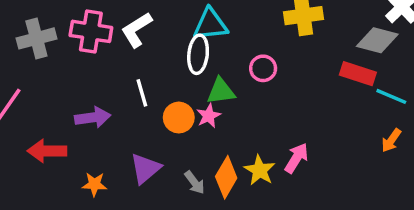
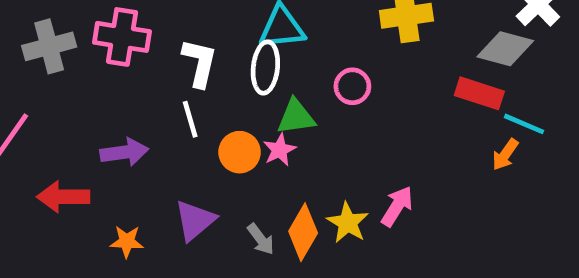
white L-shape: (137, 30) -> (200, 63), moved, turned 135
orange arrow: (391, 140) -> (505, 154), moved

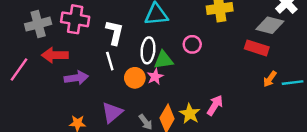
white ellipse: (265, 68) -> (148, 50), moved
cyan line: (524, 124) -> (293, 83), moved, turned -30
red arrow: (63, 197) -> (55, 55), moved

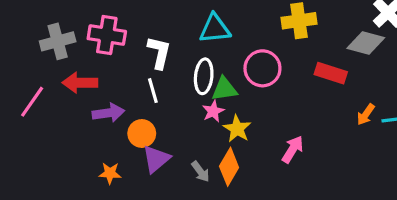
pink circle: (192, 44) -> (262, 68), size x1.5
red rectangle: (257, 48) -> (331, 73), moved
orange circle: (135, 78) -> (142, 133), moved
yellow star: (190, 114) -> (237, 129), moved

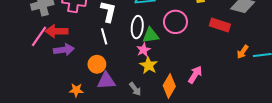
pink line: (32, 102) -> (39, 36), moved
purple arrow: (108, 113) -> (64, 50), moved
yellow star: (237, 129) -> (149, 65), moved
purple triangle: (156, 159) -> (106, 81), turned 36
orange diamond: (229, 167) -> (169, 86), moved

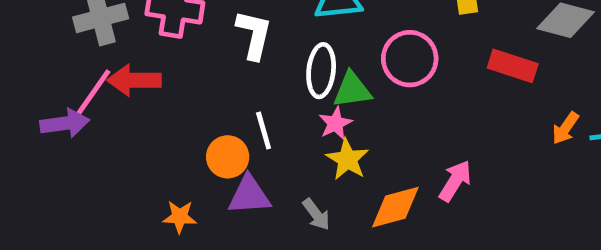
white line: (104, 36) -> (264, 131), moved
purple arrow: (64, 50) -> (65, 123), moved
orange diamond: (169, 86) -> (395, 207), turned 45

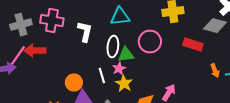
orange arrow: (565, 128) -> (215, 71), turned -56
white line: (264, 131) -> (102, 76), moved

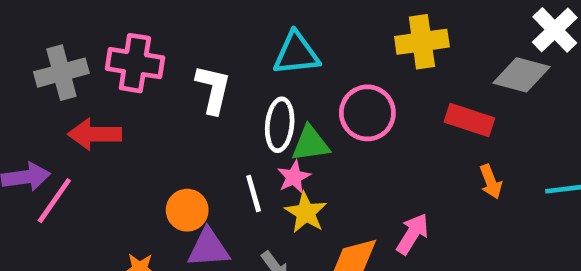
pink line: (18, 56) -> (54, 201), moved
orange arrow: (215, 71) -> (491, 182), moved

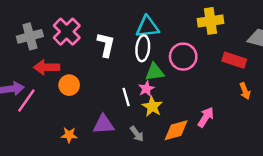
pink cross: (135, 63) -> (67, 32), turned 36
white ellipse: (280, 125) -> (143, 48), moved
orange circle: (187, 210) -> (69, 85), moved

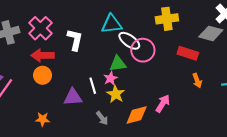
white ellipse: (143, 48) -> (129, 41), moved, turned -60
red arrow: (47, 67) -> (43, 55), moved
purple triangle: (104, 124) -> (73, 97), moved

